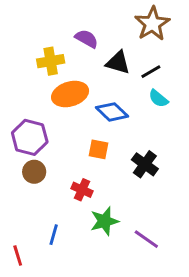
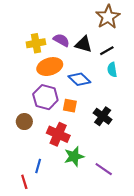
purple semicircle: (87, 39) -> (61, 40), moved
cyan semicircle: (158, 98) -> (112, 70), turned 40
purple hexagon: (30, 137) -> (45, 97), moved
red cross: (82, 190) -> (58, 134), size x1.5
red line: (18, 256) -> (24, 182), moved

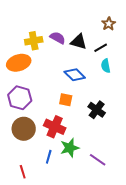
brown star: (108, 17) -> (109, 24), moved, size x0.6
orange ellipse: (50, 67) -> (19, 63), moved
purple hexagon: (45, 97) -> (20, 98), moved
brown circle: (24, 122) -> (24, 129), moved, size x1.5
blue line: (38, 166) -> (49, 157), moved

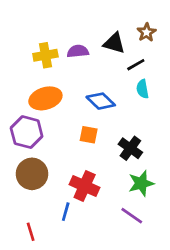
purple semicircle: (58, 38) -> (78, 51), turned -35
black triangle: (79, 42) -> (114, 43), moved
orange ellipse: (19, 63) -> (45, 98), moved
red cross: (55, 127) -> (85, 186), moved
green star: (70, 148) -> (141, 183), moved

